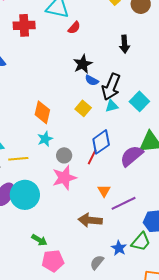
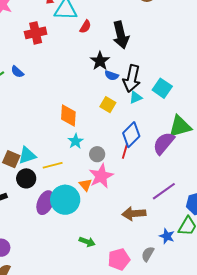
black arrow: (125, 44) -> (121, 35), moved, size x1.5
orange triangle: (104, 191) -> (86, 185), moved
pink pentagon: (53, 261) -> (119, 259), moved

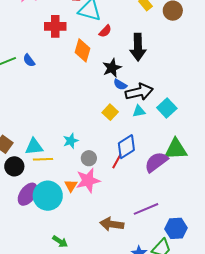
black arrow: (132, 79) -> (139, 92), turned -128
orange diamond: (68, 115) -> (82, 50), moved
cyan triangle: (27, 155) -> (34, 147), moved

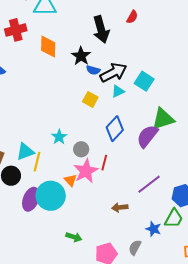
red semicircle: (105, 31) -> (132, 17), moved
yellow line: (43, 159) -> (37, 162), turned -60
red line: (117, 161) -> (104, 163), moved
brown arrow: (112, 224) -> (120, 207), size x0.7

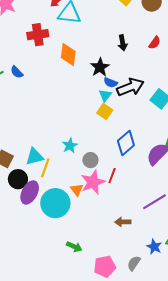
red semicircle: (132, 17) -> (155, 43), moved
black arrow: (101, 29) -> (123, 43), size x0.6
cyan triangle: (118, 91) -> (105, 95), moved, turned -32
purple ellipse: (31, 199) -> (30, 192), moved

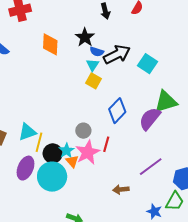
orange diamond: (68, 54) -> (50, 44), moved
cyan star: (70, 146) -> (67, 151), moved
black circle: (18, 179) -> (53, 153), moved

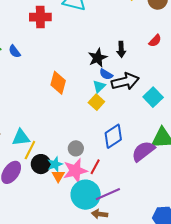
black arrow: (105, 11) -> (121, 49), moved
orange diamond: (50, 44) -> (58, 83), moved
purple line: (151, 167) -> (108, 194), moved
cyan circle: (52, 177) -> (86, 195), moved

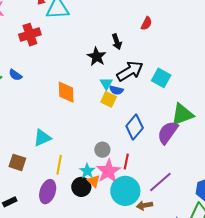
blue semicircle: (106, 74) -> (116, 90), moved
cyan triangle: (21, 137) -> (42, 138), moved
black circle: (41, 164) -> (81, 187), moved
purple line: (108, 194) -> (160, 182), moved

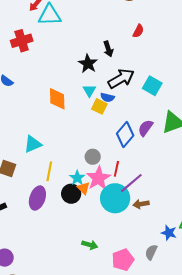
cyan triangle: (106, 83) -> (89, 91), moved
purple semicircle: (168, 133) -> (145, 128), moved, size x0.7
purple line: (160, 182) -> (131, 183), moved
brown arrow: (144, 205) -> (141, 204), moved

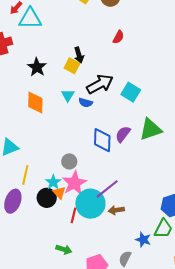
black arrow: (108, 49) -> (79, 55), moved
black star: (88, 64) -> (37, 67), moved
yellow square: (99, 106) -> (72, 66), moved
blue diamond: (125, 134) -> (102, 140), turned -40
red line: (116, 169) -> (74, 215), moved

